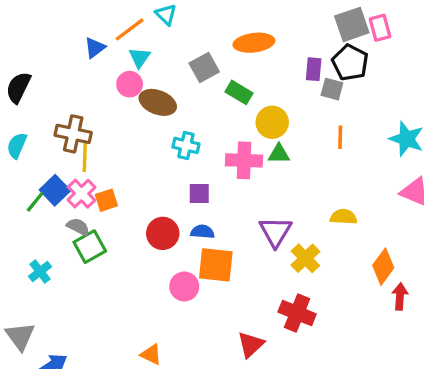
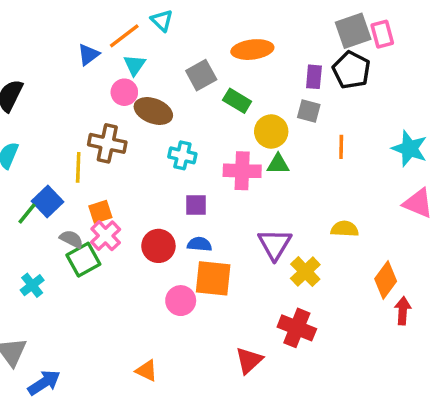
gray square: (332, 89) -> (309, 111), moved
brown cross: (73, 134) -> (107, 143), moved
pink cross: (81, 194) -> (106, 236), moved

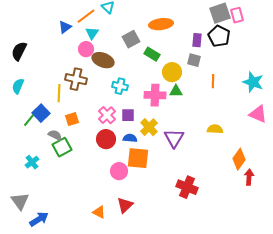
pink cross: (106, 236) -> (107, 115), moved
yellow cross: (305, 272) -> (149, 127), moved
red triangle: (249, 360) -> (125, 205), moved

